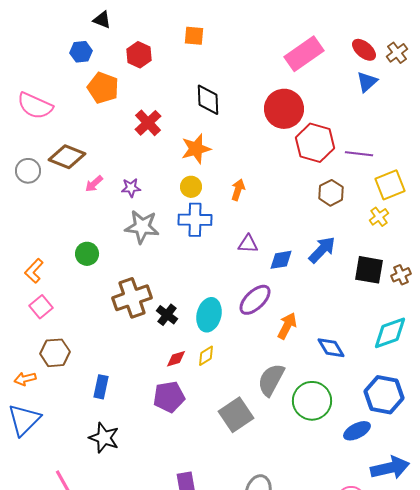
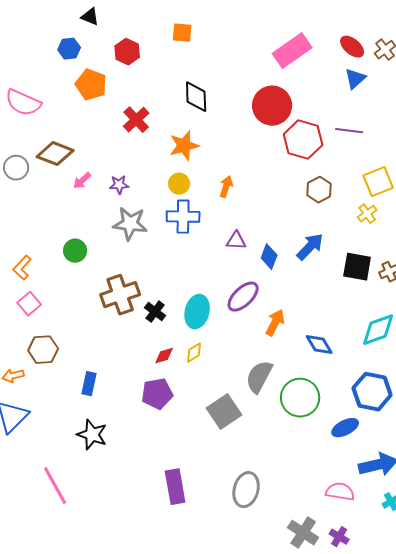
purple line: (359, 154) -> (349, 131), moved
blue diamond: (281, 260) -> (269, 257), turned -60

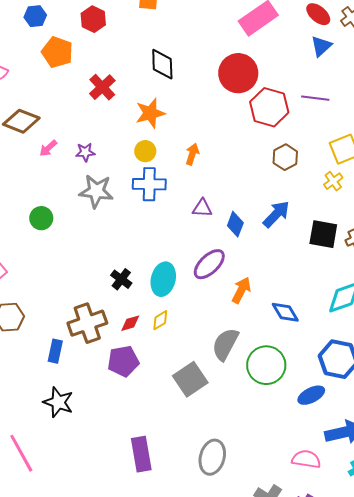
brown cross: (120, 295) -> (87, 323), moved

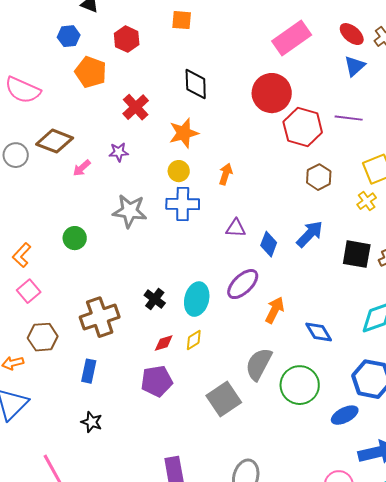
purple star: (85, 152) -> (119, 152), moved
brown cross: (87, 323) -> (100, 317), moved
black star: (58, 402) -> (92, 422), size x0.7

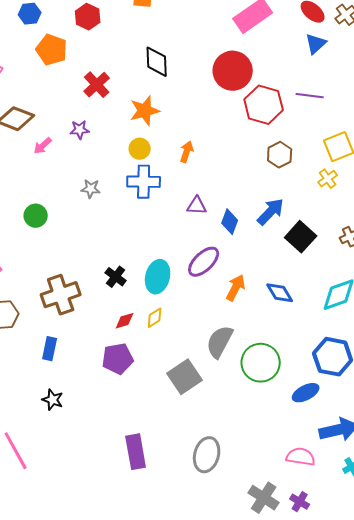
gray star: (130, 211) -> (91, 189), size x0.6
black square: (357, 254) -> (301, 237), moved, turned 32
blue diamond: (319, 332) -> (280, 293), moved

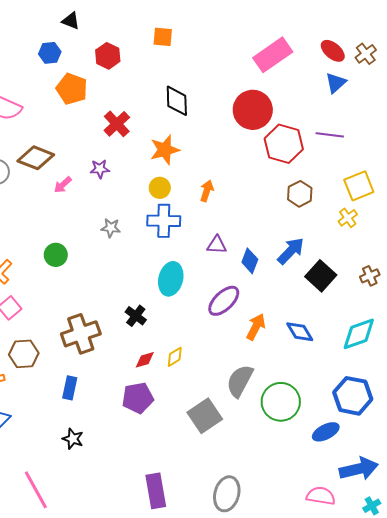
cyan ellipse: (158, 277) -> (171, 279), moved

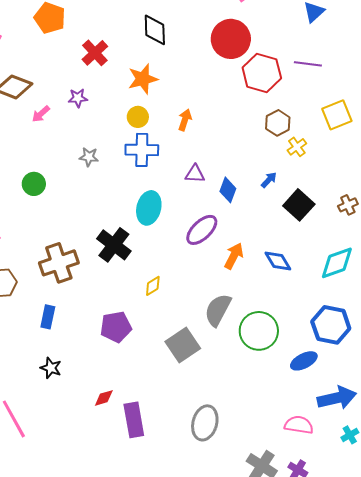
yellow cross: (348, 218) -> (297, 147), moved
blue arrow: (291, 251) -> (269, 180), size x0.6
black cross: (136, 316) -> (114, 245), size x1.6
red diamond: (145, 360) -> (104, 398), moved

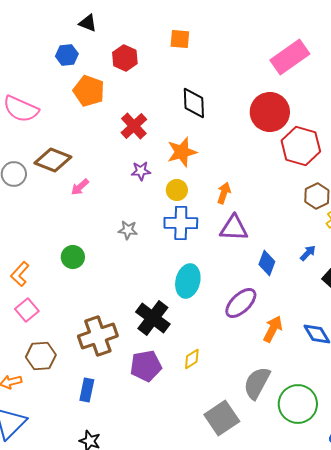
purple star: (78, 98) -> (141, 171), moved
purple triangle: (195, 174) -> (234, 228), moved, size x1.4
purple pentagon: (116, 327) -> (146, 366), moved

